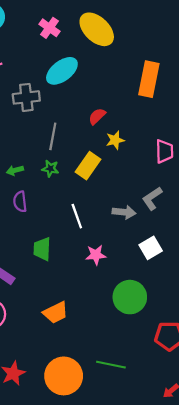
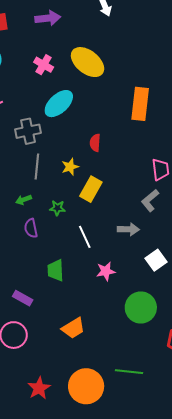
red semicircle: (97, 116) -> (95, 143), turned -36
gray line: (53, 136) -> (37, 167), moved
yellow star: (115, 140) -> (70, 167), moved
green star: (50, 169) -> (57, 208), moved
gray L-shape: (152, 198) -> (150, 200), moved

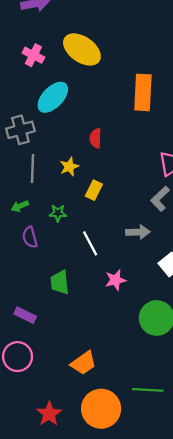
yellow rectangle: (91, 189) -> (94, 190), size x0.7
orange trapezoid: (73, 328) -> (83, 363), moved

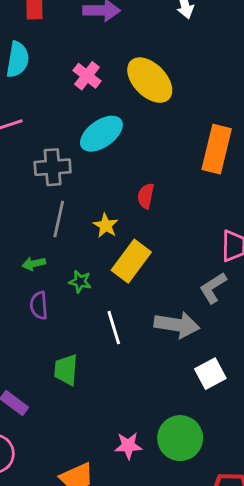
yellow star: (69, 167) -> (106, 225), turned -30
yellow rectangle: (94, 190) -> (131, 261), size x1.6
gray arrow: (138, 232) -> (177, 325), size x1.4
pink star: (115, 280) -> (128, 446), moved

